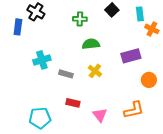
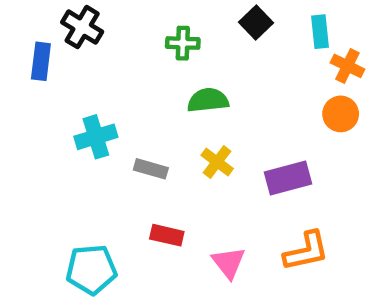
purple rectangle: (131, 56) -> (288, 178), moved
orange circle: (149, 80) -> (341, 114), moved

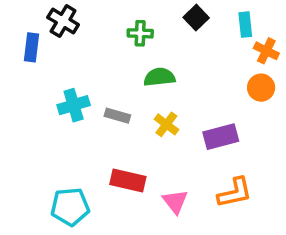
gray rectangle: (151, 169) -> (117, 116), moved
red rectangle: (167, 235) -> (128, 180), size x1.4

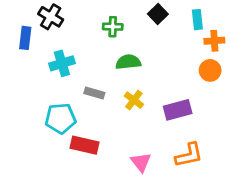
orange cross: (266, 51) -> (214, 41), turned -30
cyan cross: (74, 105) -> (62, 63), moved
red rectangle: (128, 180) -> (84, 145), moved
cyan pentagon: (70, 207) -> (61, 118), moved

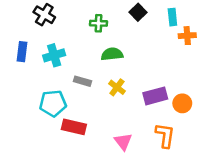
blue rectangle: (25, 38) -> (22, 52), moved
orange circle: (210, 70) -> (182, 103), moved
orange L-shape: (189, 155) -> (165, 135), turned -70

